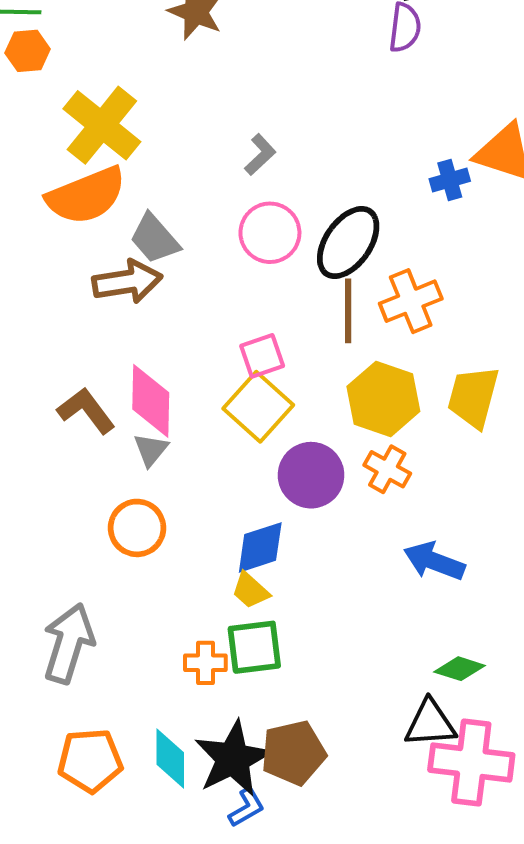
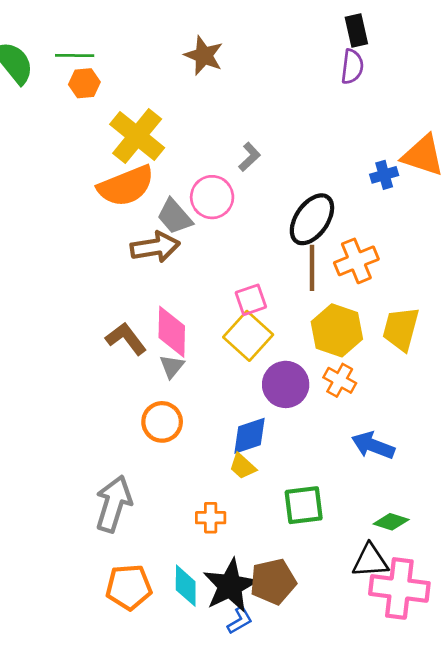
pink circle: (270, 233) -> (212, 197), moved
green square: (254, 647) -> (304, 505), moved

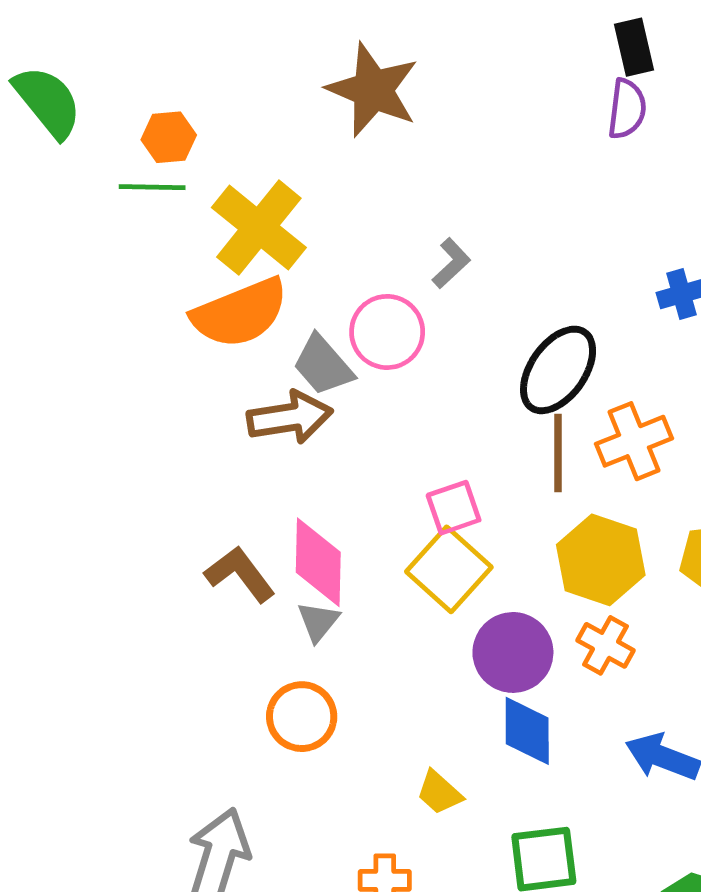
green line: (75, 56) -> (152, 187), moved
brown star: (204, 56) -> (373, 90), size x1.4
blue diamond: (250, 436) -> (527, 731), moved, turned -72

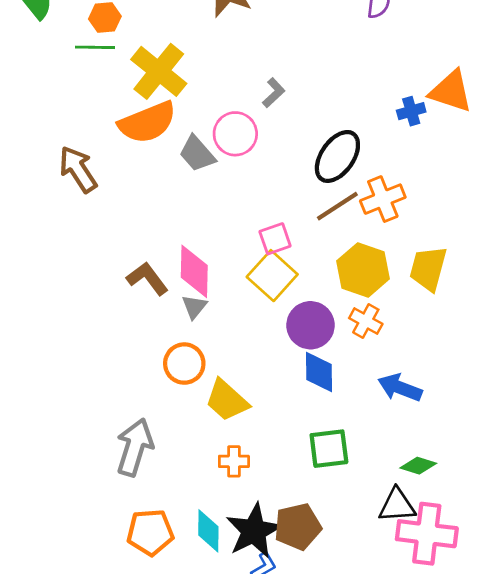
brown arrow: (290, 417) -> (78, 169), moved, turned -114
brown line: (558, 453) -> (337, 206), turned 57
yellow trapezoid: (439, 793) -> (227, 400), moved, size x1.6

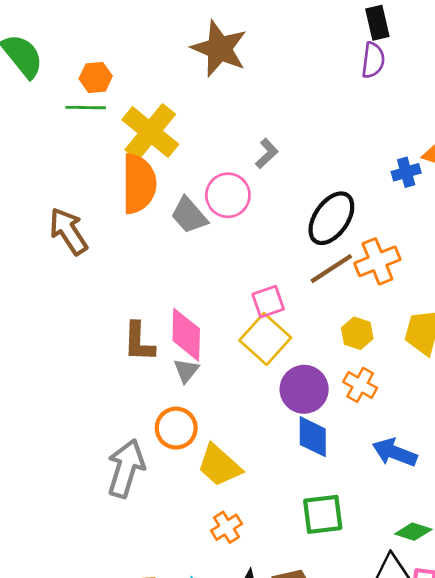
orange semicircle: (147, 122) -> (139, 184), turned -68
yellow hexagon: (363, 270) -> (357, 333), size x0.6
brown L-shape: (147, 278) -> (139, 342), turned -141
gray arrow: (135, 447) -> (126, 468), moved
orange cross: (234, 461) -> (226, 527), turned -32

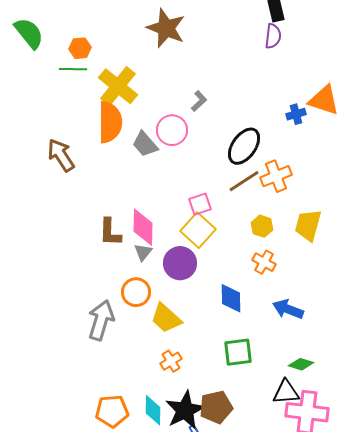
purple circle: (304, 389) -> (180, 263), moved

